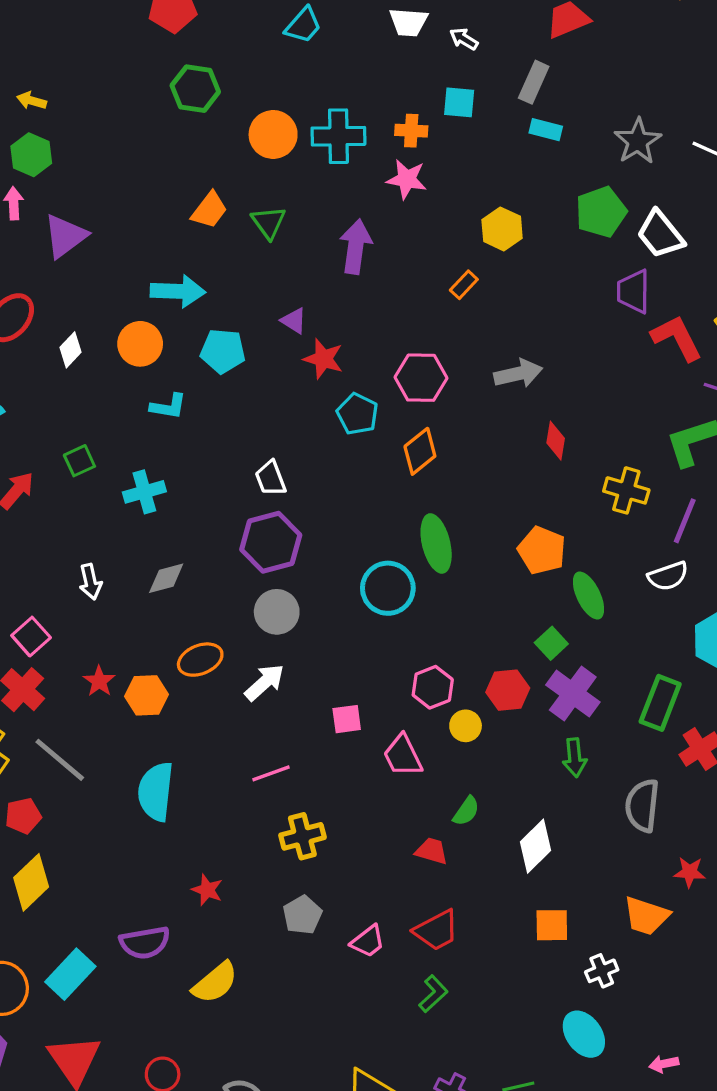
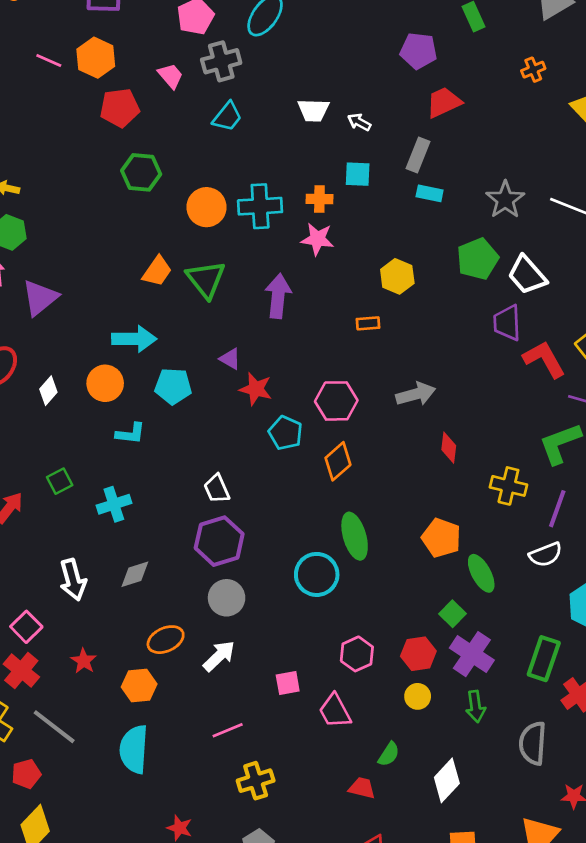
green triangle: (269, 222) -> (206, 279), size x1.4
orange rectangle: (464, 285) -> (368, 323), turned 45
white arrow: (90, 582) -> (73, 580), size x1.4
orange hexagon: (147, 695) -> (139, 686), moved
yellow circle: (466, 726) -> (418, 696), moved

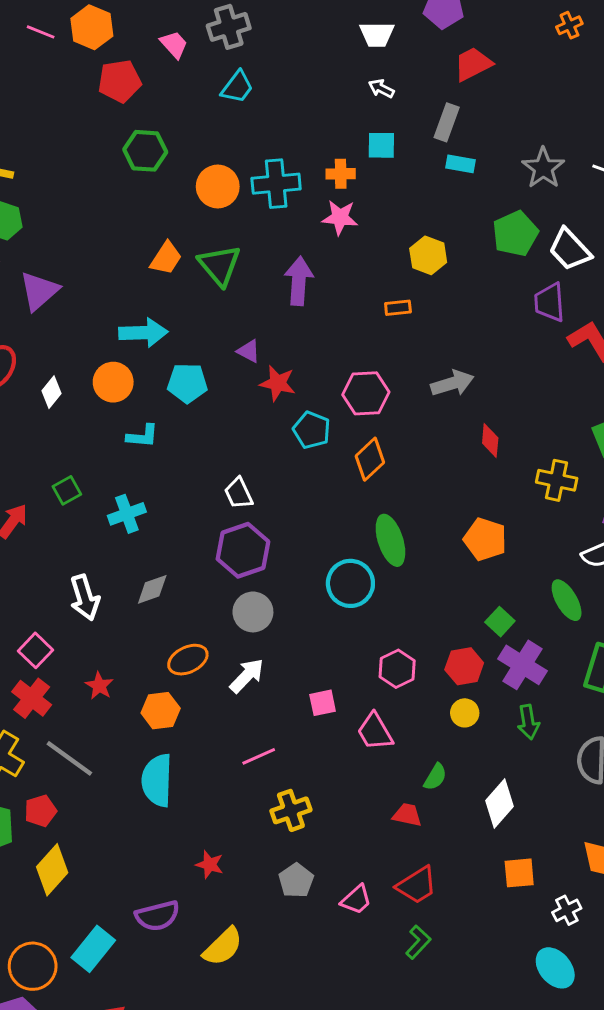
white trapezoid: (313, 110) -> (377, 34), moved
green ellipse: (481, 573) -> (567, 600), moved

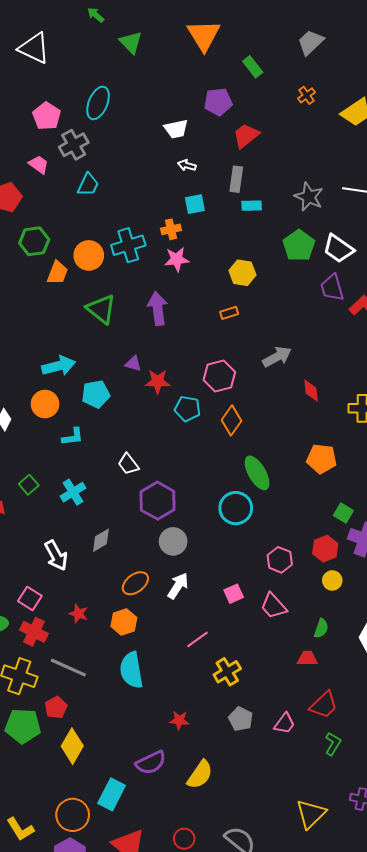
orange trapezoid: (166, 258) -> (58, 273), moved
white trapezoid: (239, 493) -> (128, 464), moved

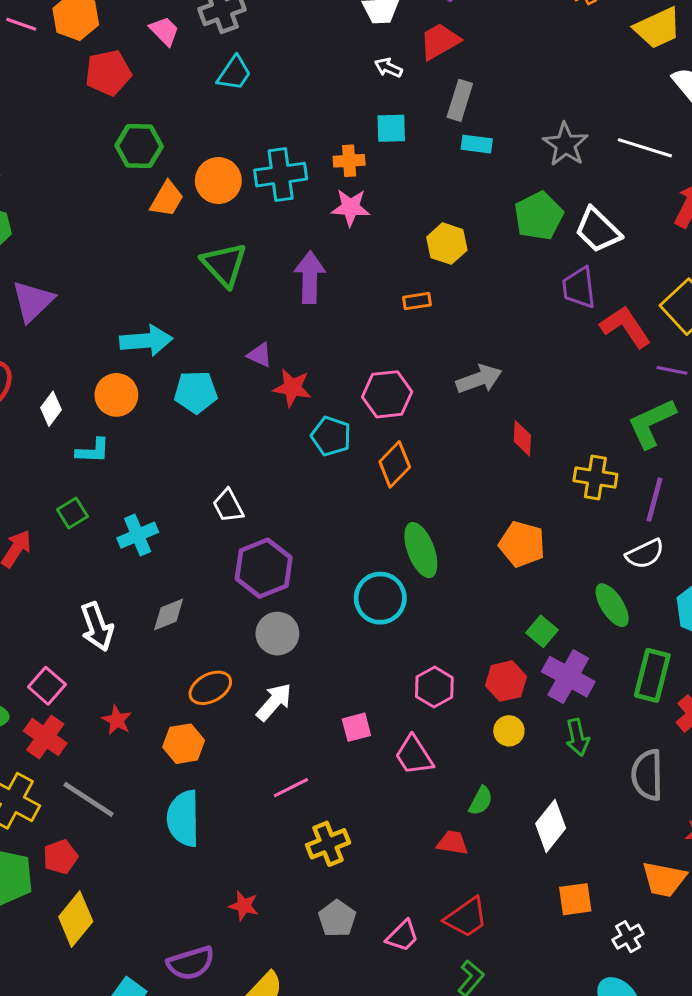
red trapezoid: (246, 136) -> (440, 41), moved
cyan L-shape: (73, 437) -> (93, 451), moved

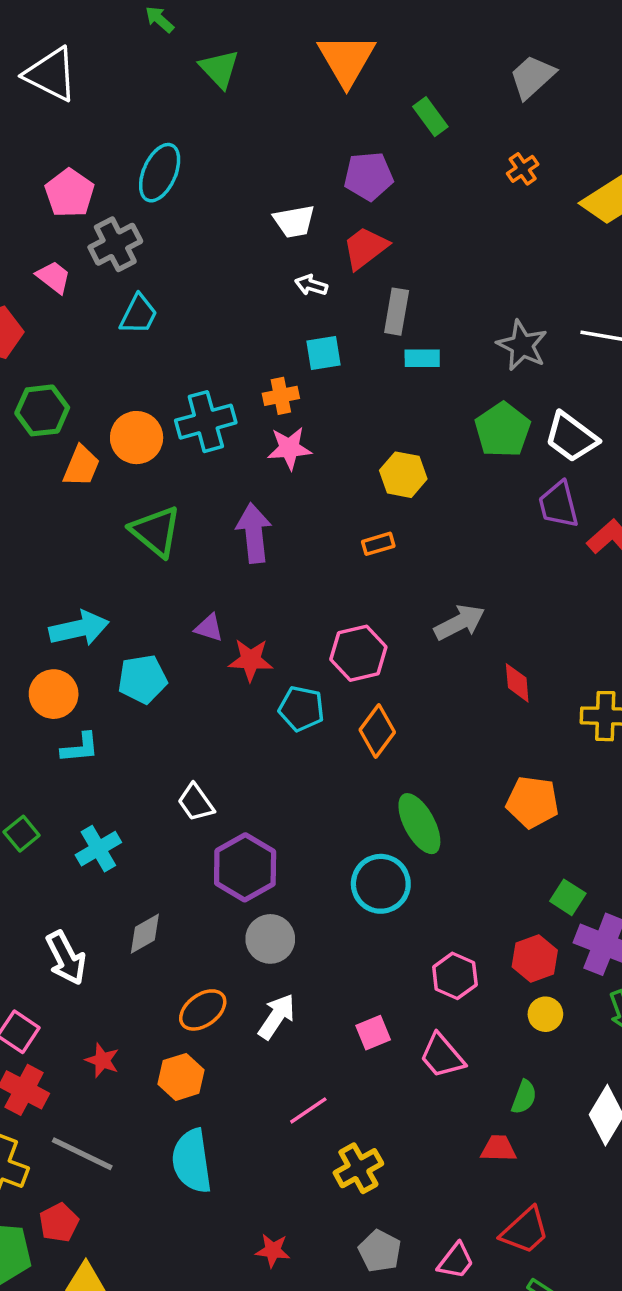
cyan L-shape: (93, 451) -> (80, 748), moved

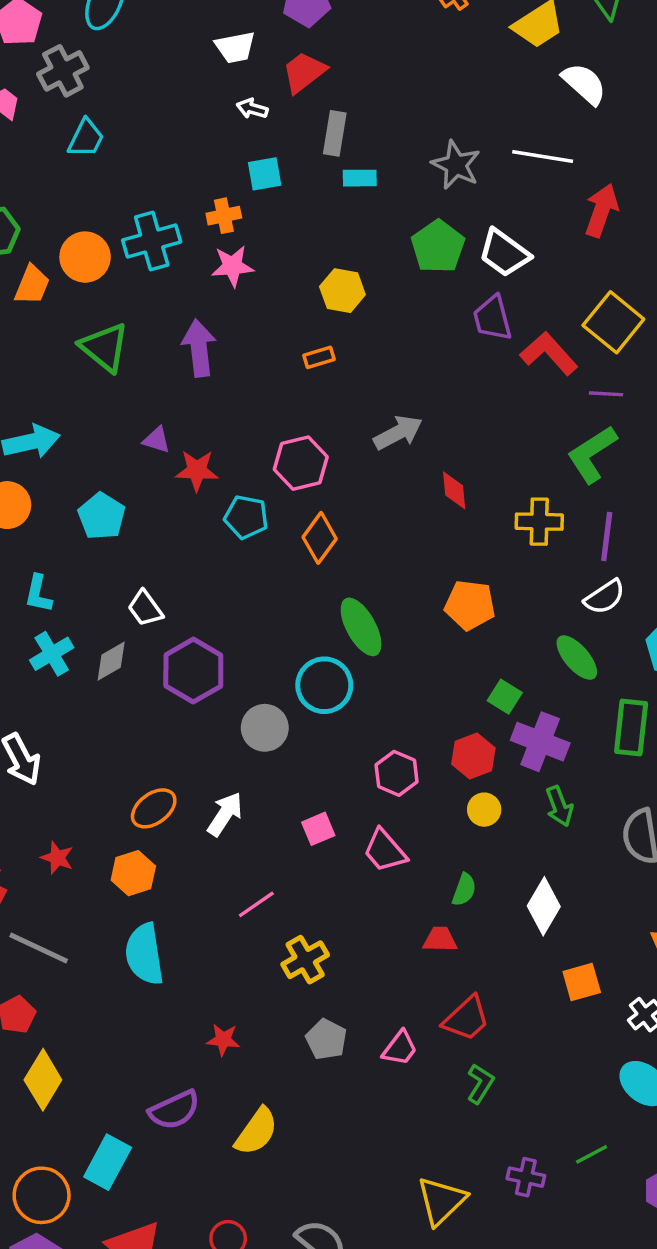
cyan pentagon: (143, 679) -> (102, 516), moved, turned -30
cyan L-shape: (80, 748) -> (38, 594), moved, turned 108
gray diamond: (145, 934) -> (111, 661), moved
gray circle: (270, 939) -> (265, 728), moved

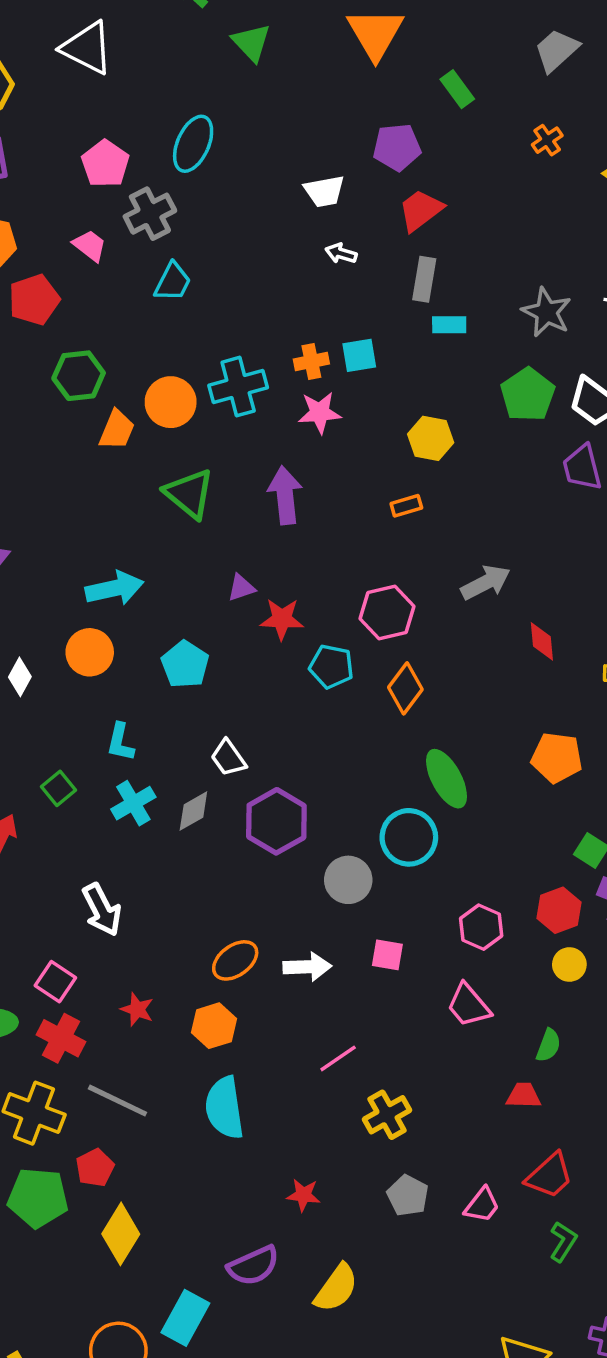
red trapezoid: (304, 72) -> (421, 210), moved
cyan square: (265, 174) -> (359, 355), moved
purple triangle: (157, 440) -> (241, 588), turned -36
white arrow: (225, 814) -> (307, 967), turned 54
pink square: (318, 829) -> (387, 955), moved, turned 32

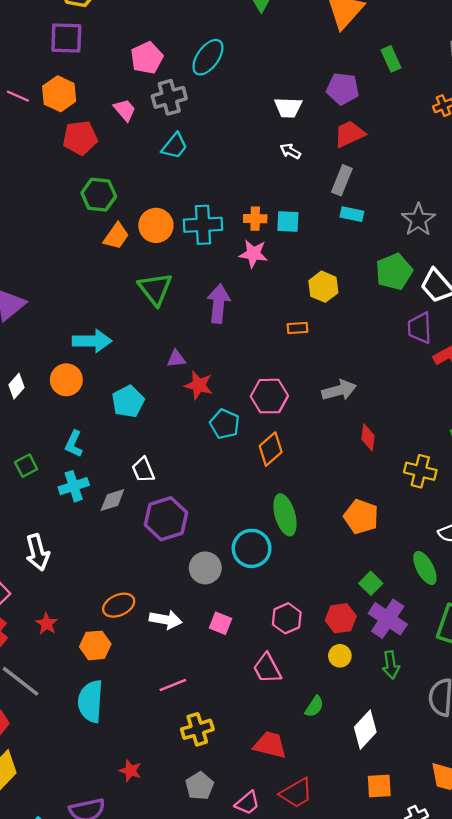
red trapezoid: (524, 1095) -> (270, 745), moved, size x1.4

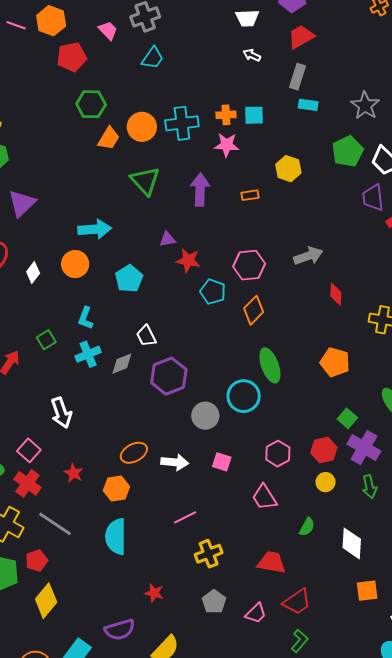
orange rectangle: (297, 328) -> (250, 195), moved
white diamond: (365, 730) -> (352, 543), turned -36

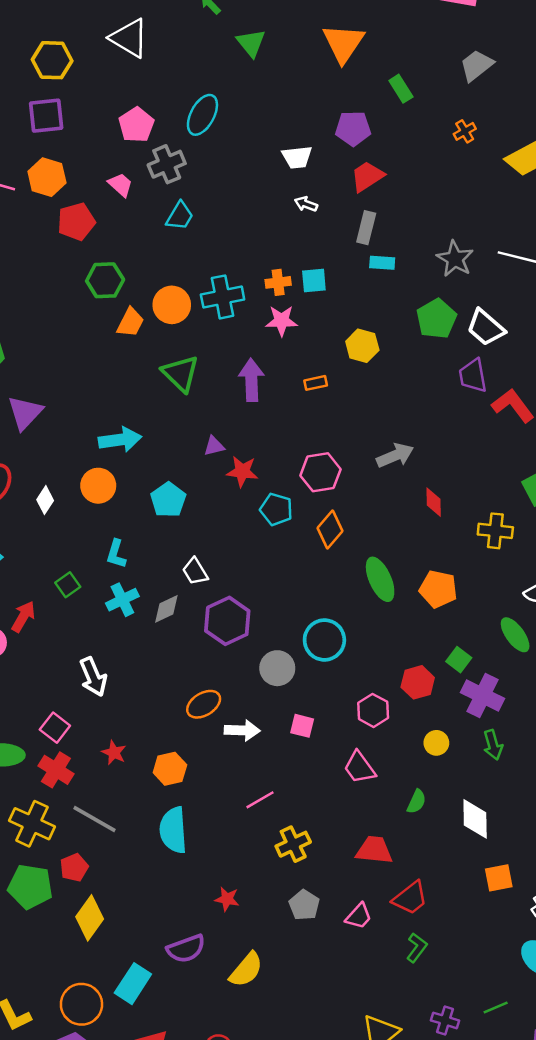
green ellipse: (270, 365) -> (380, 579), moved
red hexagon: (324, 450) -> (418, 682), moved
orange ellipse: (134, 453) -> (204, 704), moved

